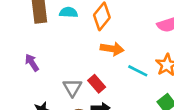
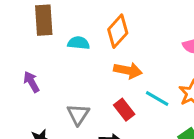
cyan semicircle: (68, 12) -> (79, 43), moved
red rectangle: (97, 84) -> (124, 110), moved

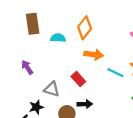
red rectangle: (124, 110) -> (78, 79), moved
gray triangle: (78, 114) -> (52, 89), moved, turned -42

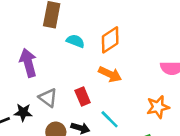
purple arrow: (27, 67) -> (28, 63), size x1.5
cyan line: (115, 73) -> (110, 119), moved

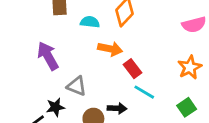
orange arrow: (110, 74) -> (110, 49), moved
red rectangle: (83, 96) -> (132, 69), moved

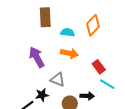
orange arrow: (110, 49) -> (69, 53), moved

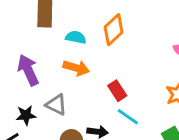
black star: (42, 95) -> (26, 115), moved

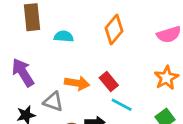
orange diamond: (114, 30) -> (114, 30), moved
orange arrow: (76, 68) -> (77, 83), moved

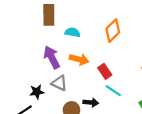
purple arrow: (23, 73) -> (52, 57), moved
orange arrow: (77, 83) -> (79, 59), moved

